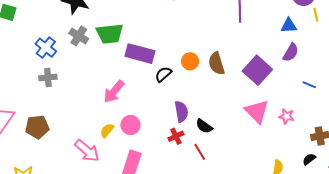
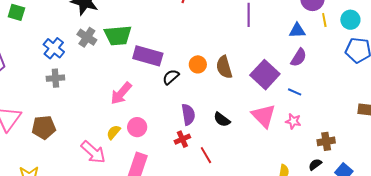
blue line: (309, 85) -> (295, 92), moved
black semicircle: (204, 126) -> (222, 120), moved

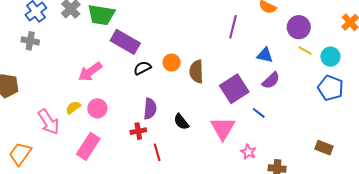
yellow line: (324, 20) -> (305, 50), turned -64
blue triangle: (297, 30) -> (265, 55), moved
pink star: (293, 121) -> (248, 152), moved

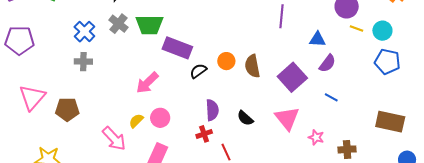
blue line: (259, 113) -> (331, 97), moved
brown rectangle: (324, 148) -> (390, 122), size x1.6

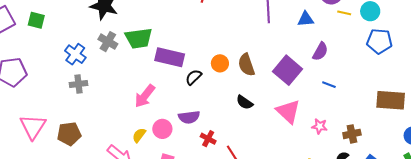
blue triangle: (317, 39) -> (306, 19), moved
purple semicircle: (212, 110) -> (189, 117), moved, turned 95
black semicircle: (245, 118) -> (245, 102), moved
red cross: (204, 134) -> (208, 139), turned -35

